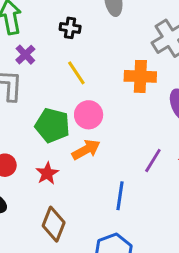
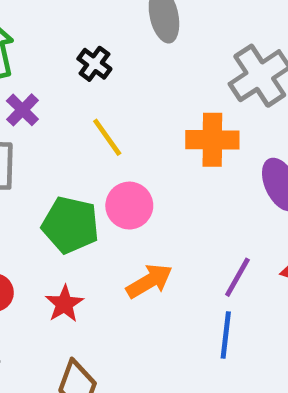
black cross: (70, 28) -> (94, 64), turned 30
orange arrow: (86, 150) -> (149, 281), moved
blue line: (120, 196) -> (226, 335), moved

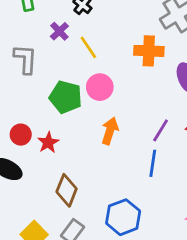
purple cross: (22, 110) -> (59, 31), moved
orange arrow: (149, 281) -> (110, 131), turned -44
red star: (64, 304) -> (48, 142), moved

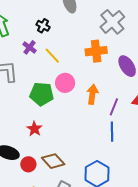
orange arrow: (110, 131) -> (92, 94), moved
red circle: (21, 135) -> (28, 164), moved
brown diamond: (67, 190) -> (53, 161), turned -55

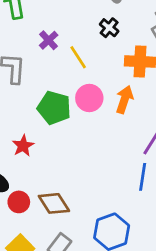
black cross: (43, 26) -> (109, 28), moved
orange arrow: (92, 94) -> (124, 99), moved
red star: (34, 129) -> (23, 146), moved

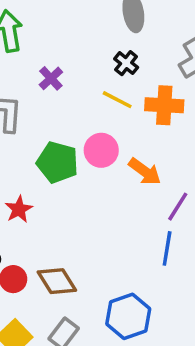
yellow line: (78, 57) -> (117, 100), moved, turned -30
orange arrow: (124, 99) -> (145, 171), moved, turned 108

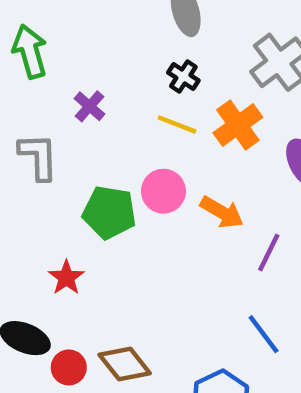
orange cross: (164, 105) -> (238, 125), turned -33
blue line: (167, 248) -> (264, 334), moved, turned -40

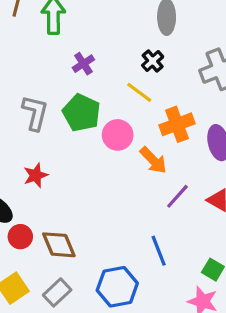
orange cross: (238, 125) -> (177, 124), moved
gray L-shape: (38, 157) -> (35, 113), moved
green pentagon: (109, 212) -> (81, 113), moved

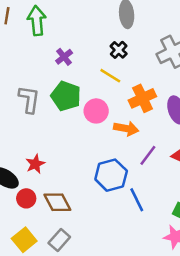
orange arrow: (153, 160) -> (126, 128), turned -30
red star: (36, 175) -> (35, 164), moved
blue hexagon: (117, 287) -> (111, 175), moved

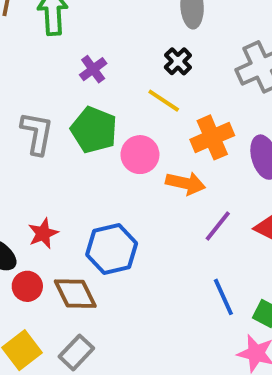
blue hexagon: (111, 175) -> (112, 249), moved
blue line: (137, 200) -> (223, 297), moved

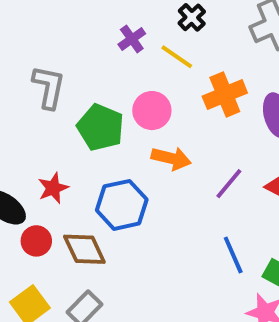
purple cross: (93, 69) -> (132, 39), moved
green pentagon: (94, 130) -> (100, 127), moved
orange arrow: (186, 183) -> (171, 158), moved

